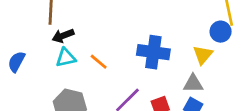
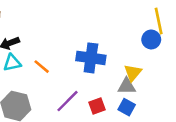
yellow triangle: (203, 55) -> (133, 73), moved

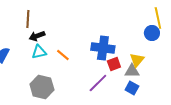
purple line: (67, 101) -> (98, 83), moved
red square: (97, 106) -> (114, 64), moved

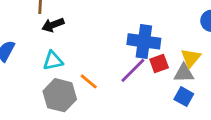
cyan triangle: (39, 52) -> (53, 61), moved
orange line: (63, 55) -> (89, 81), moved
purple line: (98, 83) -> (133, 70), moved

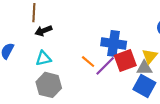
red square: (159, 64) -> (125, 60), size x1.5
orange line: (89, 81) -> (88, 62), moved
blue square: (184, 97) -> (144, 86), size x1.5

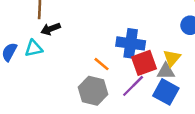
cyan triangle: (43, 58) -> (34, 48), moved
purple line: (105, 66) -> (133, 86), moved
gray hexagon: (49, 85) -> (93, 91), moved

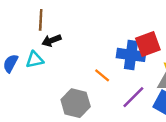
red square: (144, 63) -> (148, 44), moved
gray hexagon: (93, 91) -> (76, 103), moved

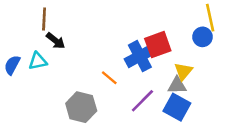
black arrow: (51, 40) -> (56, 41), turned -120
blue cross: (131, 55) -> (140, 56), turned -36

